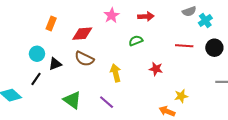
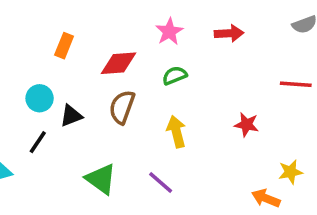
green semicircle: (136, 41) -> (175, 75), moved
brown semicircle: (84, 59) -> (122, 107), turned 84

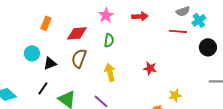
green semicircle: (175, 75) -> (109, 40), turned 120
red line: (296, 84) -> (178, 31), moved
black line: (38, 142) -> (43, 88), moved

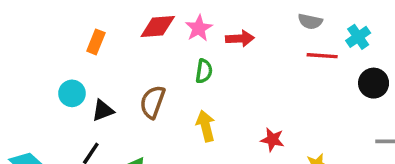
gray semicircle: (183, 11) -> (310, 21), moved, turned 32
red arrow: (140, 16) -> (240, 39), moved
red diamond: (77, 33) -> (158, 27), moved
red star: (150, 68) -> (272, 140), moved

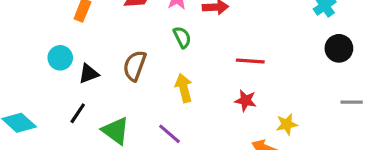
red line: (322, 56) -> (250, 61), moved
green semicircle: (204, 71) -> (182, 37), turned -35

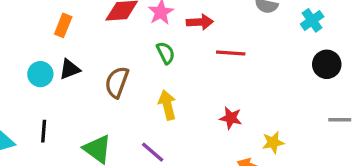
red line: (250, 61) -> (231, 53), moved
black triangle: (89, 74) -> (70, 69), moved
black line: (78, 113) -> (44, 131), moved, turned -30

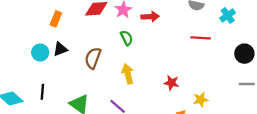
red line: (231, 53) -> (201, 38), moved
black circle: (327, 64) -> (244, 54), moved

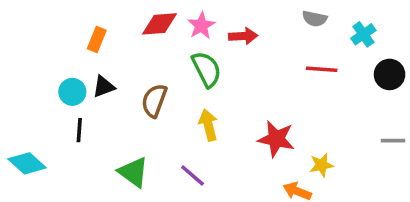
green semicircle: (127, 38) -> (207, 69), size x1.5
black circle: (244, 54) -> (390, 74), moved
red star: (171, 83) -> (276, 139), size x1.5
black line: (42, 92) -> (79, 130), moved

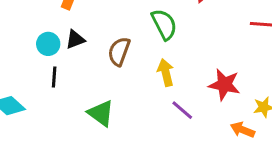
purple line: (193, 176) -> (182, 110), moved

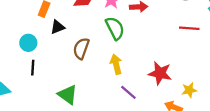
black triangle: (75, 39) -> (58, 27), moved

